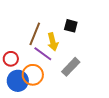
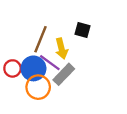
gray rectangle: (71, 67) -> (64, 74), moved
blue circle: (18, 81) -> (33, 68), moved

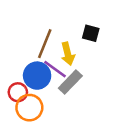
red circle: (12, 68) -> (18, 92), moved
orange circle: (38, 87) -> (29, 108), moved

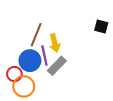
black square: (91, 33) -> (101, 27), moved
purple line: (55, 69) -> (44, 55), turned 42

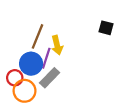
purple line: (44, 55) -> (46, 58), turned 30
gray rectangle: (57, 66) -> (50, 78), moved

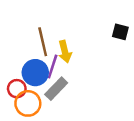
brown line: (38, 36) -> (43, 42), turned -35

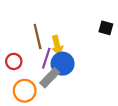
blue circle: (35, 73) -> (63, 64), moved
red circle: (17, 89) -> (14, 61), moved

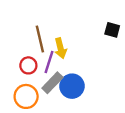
red circle: (14, 61) -> (28, 65), moved
blue circle: (63, 64) -> (72, 86), moved

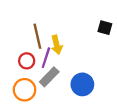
blue circle: (72, 86) -> (82, 84), moved

